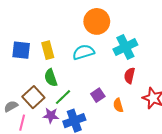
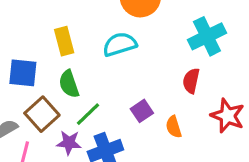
cyan cross: (125, 47) -> (207, 36), moved
blue square: (21, 50) -> (23, 73), moved

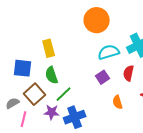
cyan semicircle: (120, 44) -> (109, 52), moved
purple square: (142, 111) -> (103, 77), moved

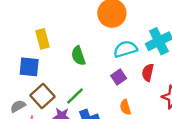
yellow rectangle: (49, 48) -> (43, 39), moved
green semicircle: (52, 75) -> (78, 56), moved
orange semicircle: (118, 102) -> (125, 107), moved

